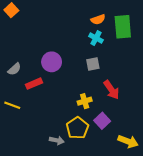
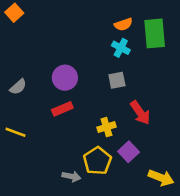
red rectangle: (34, 84) -> (62, 109), moved

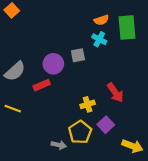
gray square: (117, 80) -> (78, 55), moved
gray semicircle: (18, 87) -> (15, 71), size x1.5
red rectangle: (62, 109) -> (42, 85), moved

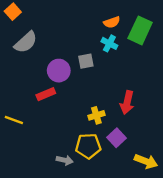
green rectangle: (127, 28) -> (140, 30), turned 30
gray semicircle: (15, 71) -> (26, 42), moved
red arrow: (115, 93) -> (127, 102), turned 48
yellow pentagon: (80, 132) -> (88, 146), turned 30

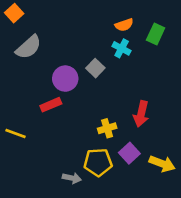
green rectangle: (140, 30) -> (156, 34), size x0.7
gray square: (86, 61) -> (95, 68), turned -35
yellow arrow: (146, 161) -> (162, 164), moved

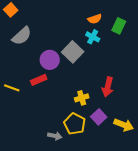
gray square: (95, 68) -> (73, 52), size x1.5
yellow line: (15, 133) -> (12, 88), moved
yellow pentagon: (98, 162) -> (75, 124), turned 30

